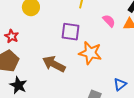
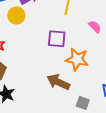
brown arrow: (54, 64) -> (58, 82), moved

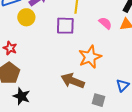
purple square: (57, 39) -> (65, 26), moved
orange star: (77, 59) -> (90, 57), turned -30

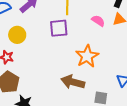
yellow circle: (26, 17) -> (17, 35), moved

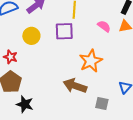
yellow circle: (17, 35) -> (31, 36), moved

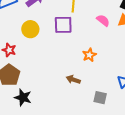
orange star: (91, 61) -> (89, 55), size x0.6
brown arrow: (75, 86) -> (73, 80), size x0.6

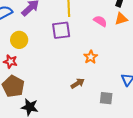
yellow circle: (30, 29) -> (19, 40), moved
brown arrow: (73, 80) -> (78, 83), turned 136

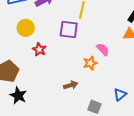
pink semicircle: (100, 21) -> (103, 49), moved
red star: (10, 61) -> (39, 50), moved

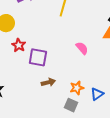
purple square: (69, 30) -> (38, 57), moved
orange star: (90, 63) -> (77, 88), moved

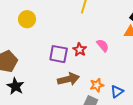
red star: (19, 45) -> (80, 50), moved
brown arrow: (48, 82) -> (68, 79), size x1.5

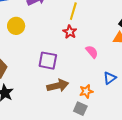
red star: (80, 50) -> (70, 32), moved
blue triangle: (117, 92) -> (110, 78), moved

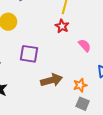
purple square: (48, 61) -> (29, 54), moved
gray square: (80, 109) -> (83, 104), moved

